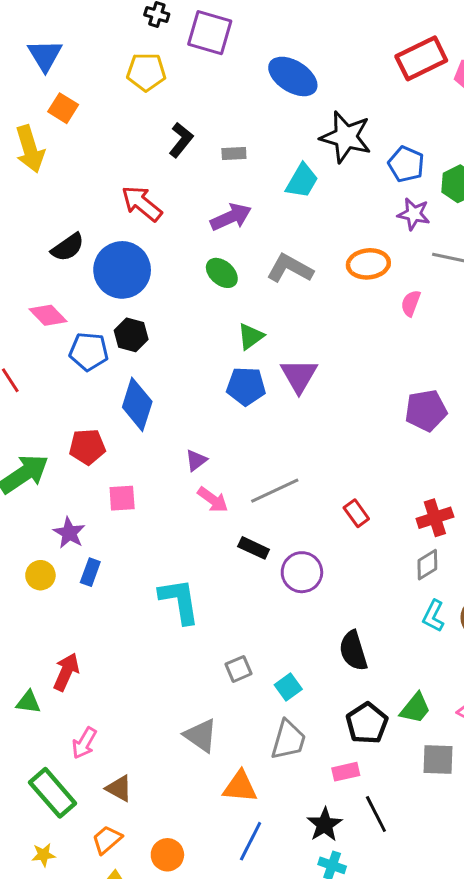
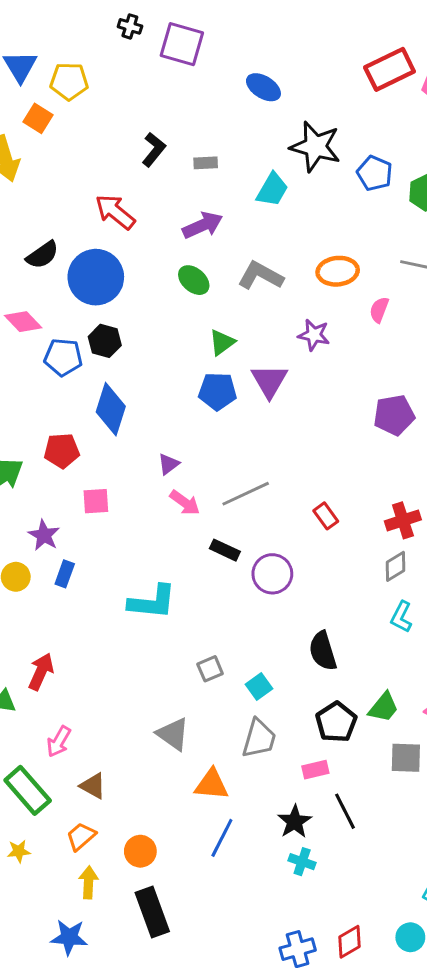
yellow pentagon: (146, 72) -> (69, 81), moved
blue ellipse: (293, 76) -> (263, 87), size x0.7
purple star: (414, 214) -> (314, 335), moved
cyan L-shape: (179, 601) -> (152, 602), turned 105

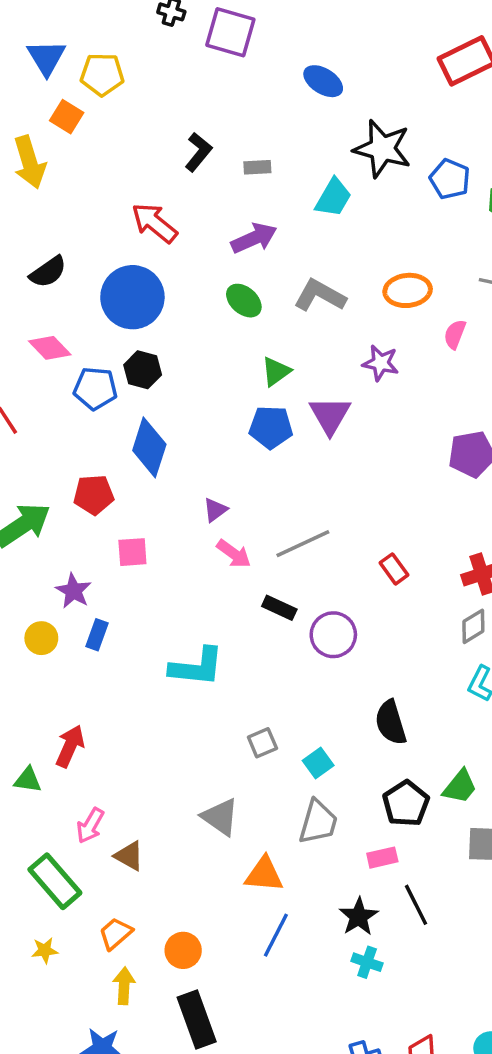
black semicircle: (42, 255) -> (48, 272), moved
brown triangle: (93, 786) -> (129, 856), moved

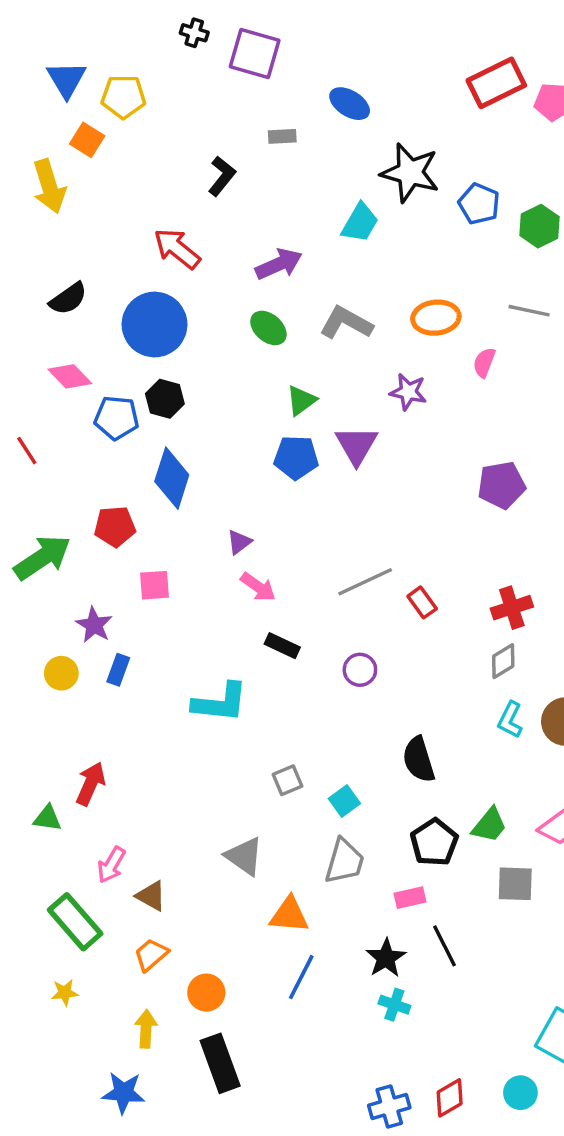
gray rectangle: (257, 167) -> (282, 136), moved
gray line: (303, 544) -> (365, 582), moved
black rectangle: (279, 608) -> (282, 646), moved
purple circle: (333, 635) -> (360, 670), size x0.7
orange trapezoid: (116, 933) -> (151, 955), moved

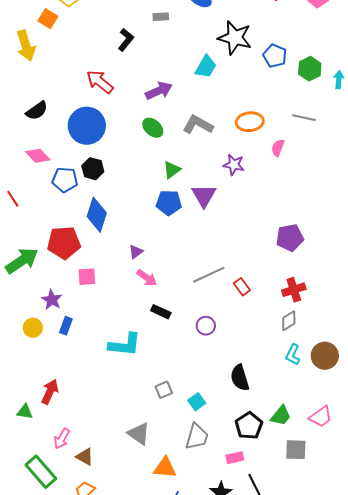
purple pentagon: (501, 485) -> (290, 238), moved
red pentagon: (115, 526) -> (64, 243), size x1.4

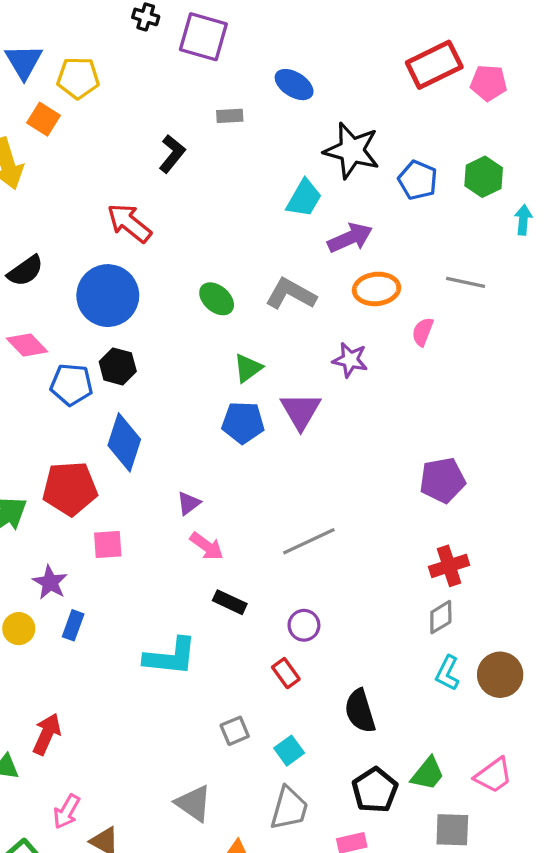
green hexagon: (310, 69) -> (484, 177), moved
purple arrow: (159, 91) -> (350, 238), moved
red rectangle: (242, 287) -> (286, 673), moved

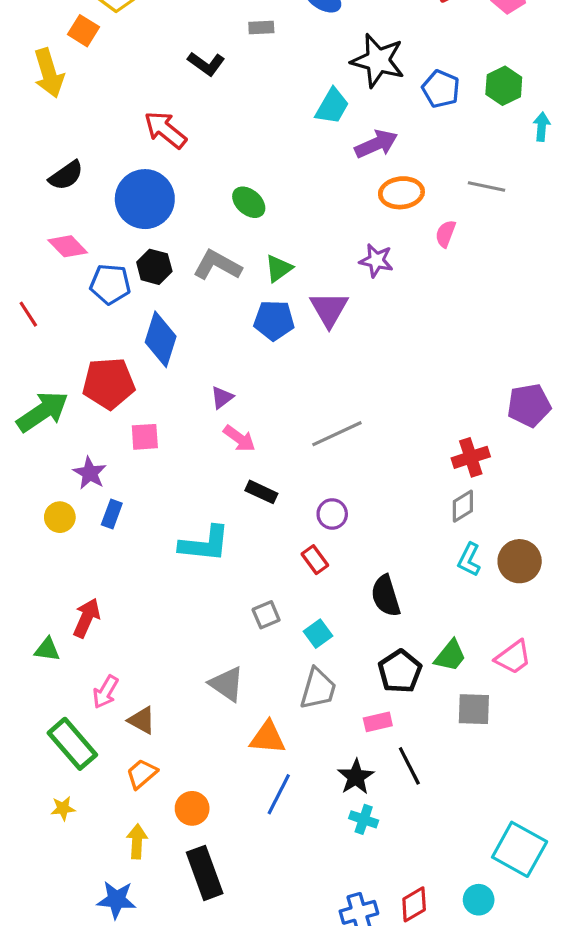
black L-shape: (172, 154) -> (206, 64), turned 87
gray L-shape: (291, 294) -> (217, 265), moved
purple pentagon: (442, 480) -> (529, 405), moved

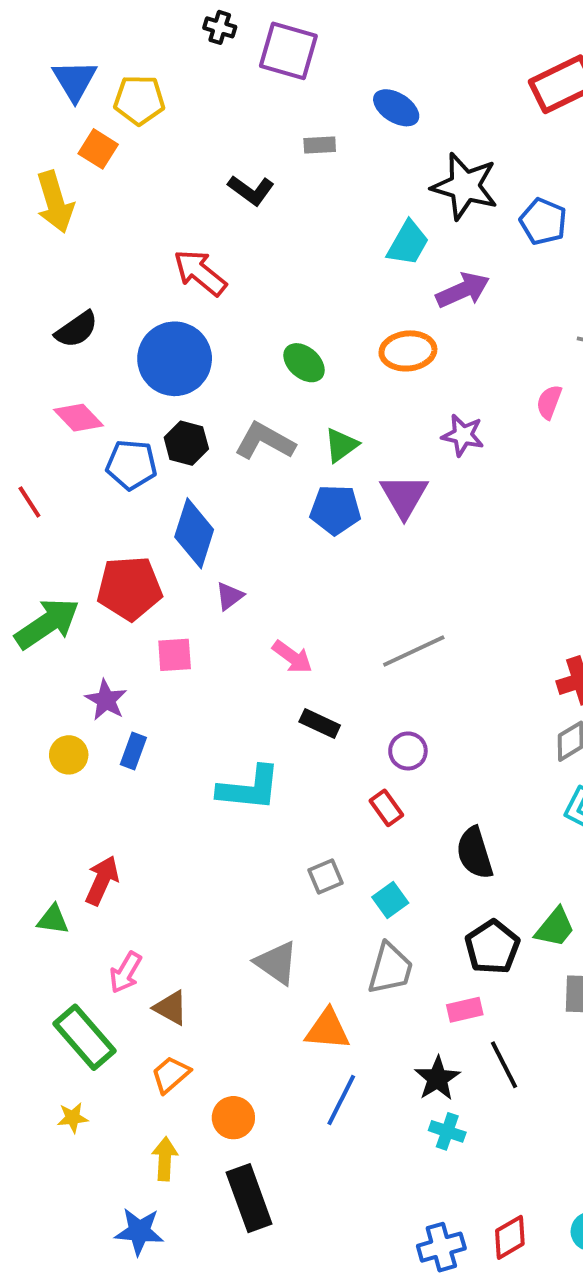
orange ellipse: (401, 193) -> (408, 351), moved
purple triangle: (222, 397) -> (229, 596), moved

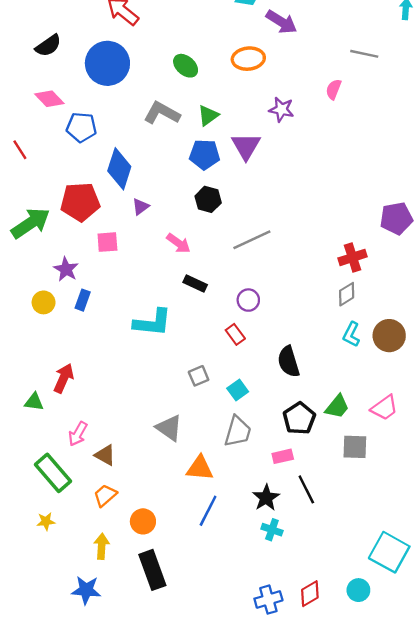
purple arrow: (463, 290) -> (281, 22), turned 56
black hexagon: (186, 443) -> (208, 199), moved

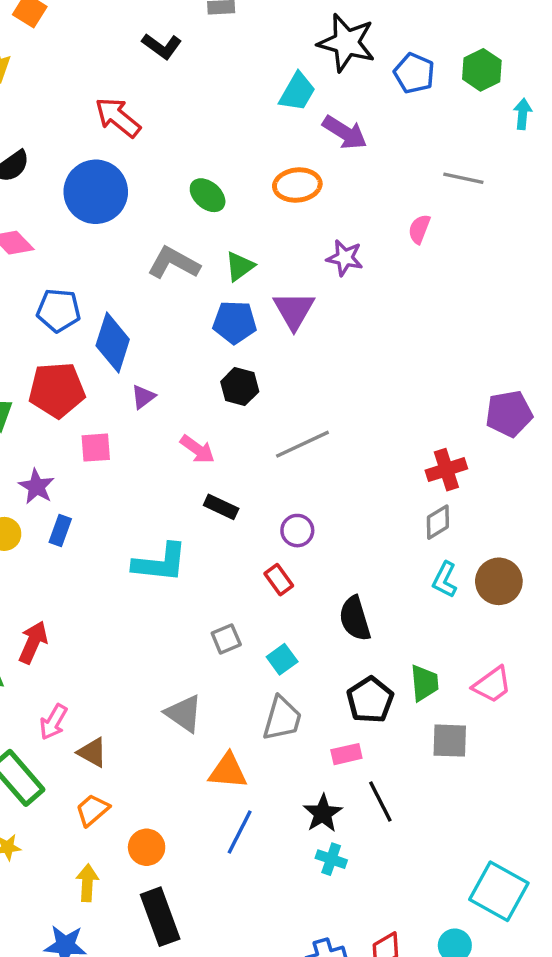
blue pentagon: (81, 127) -> (58, 310), moved
green trapezoid: (337, 407) -> (424, 683), turned -44

